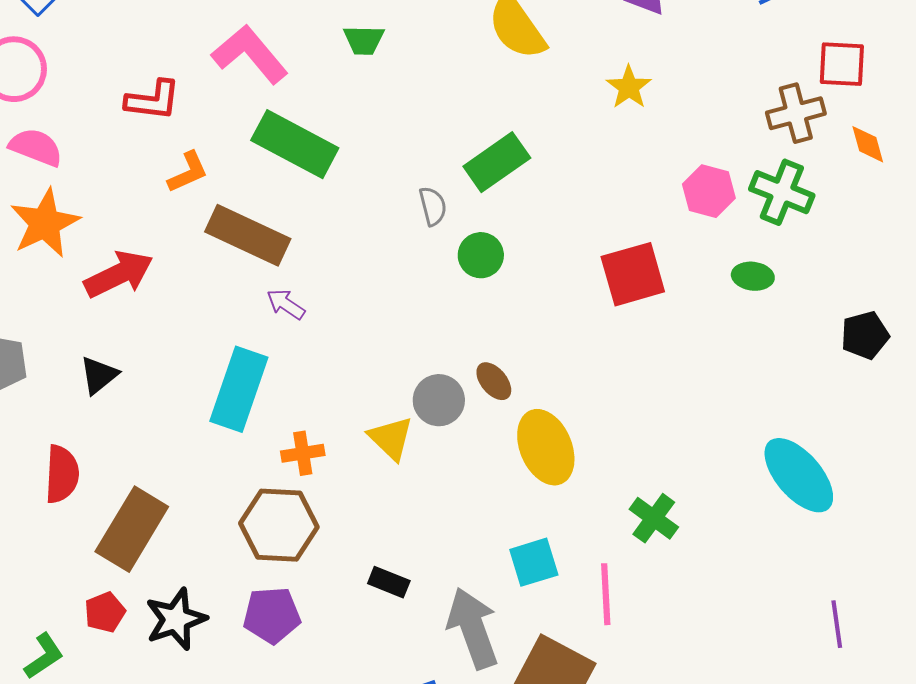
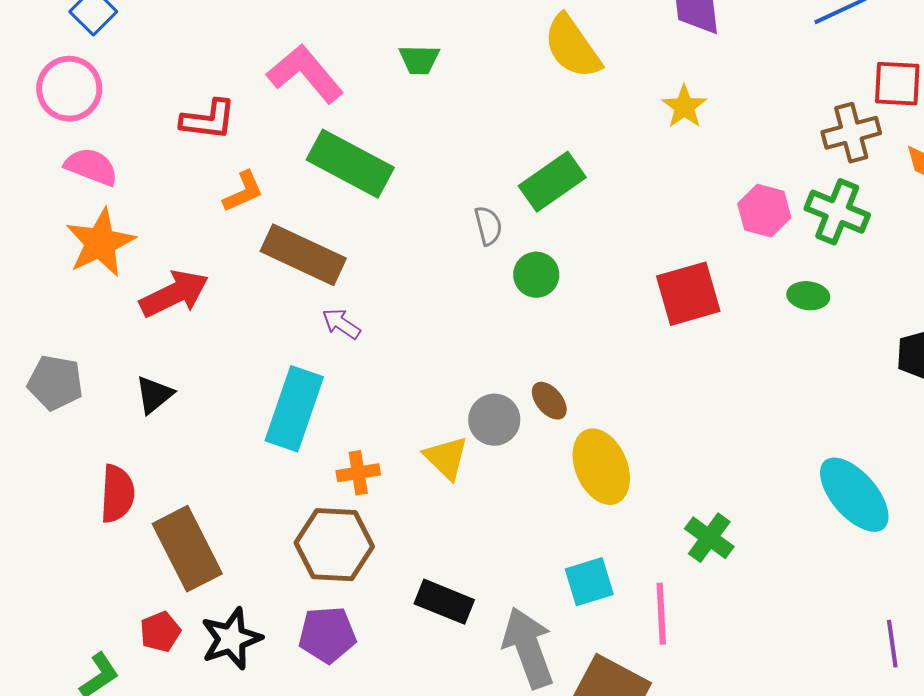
brown rectangle: (132, 529) -> (187, 549), turned -58
black rectangle: (389, 582) -> (444, 602), size x1.4

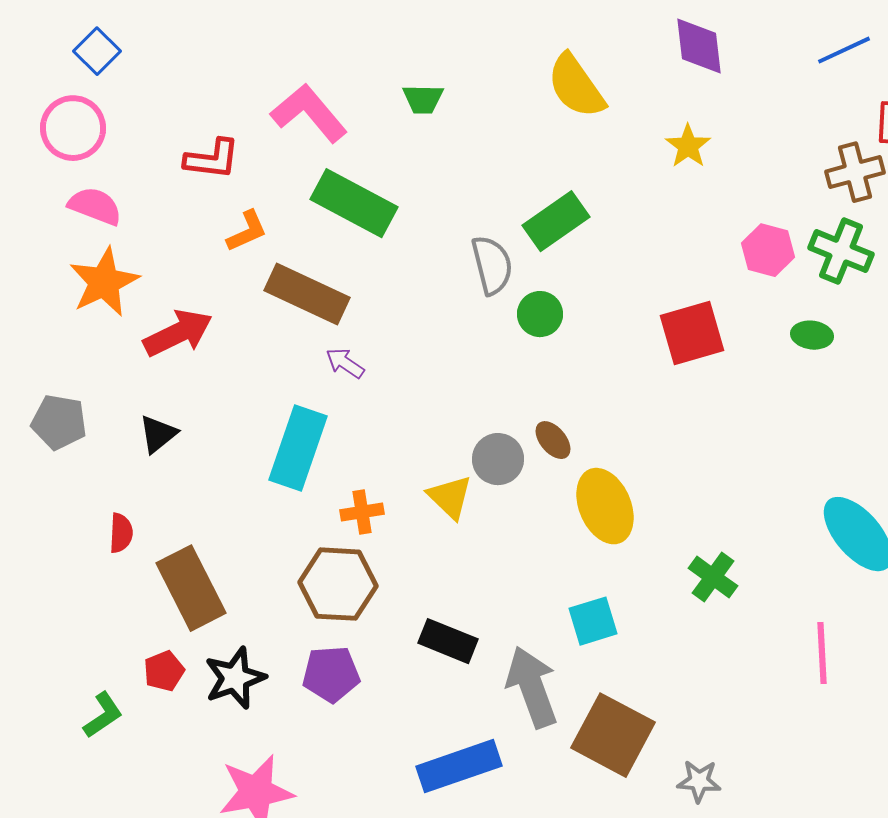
gray semicircle: (488, 226) -> (492, 265), size x1.5
red semicircle: (117, 494) -> (121, 533), size x0.7
pink line: (661, 614) -> (822, 653), moved

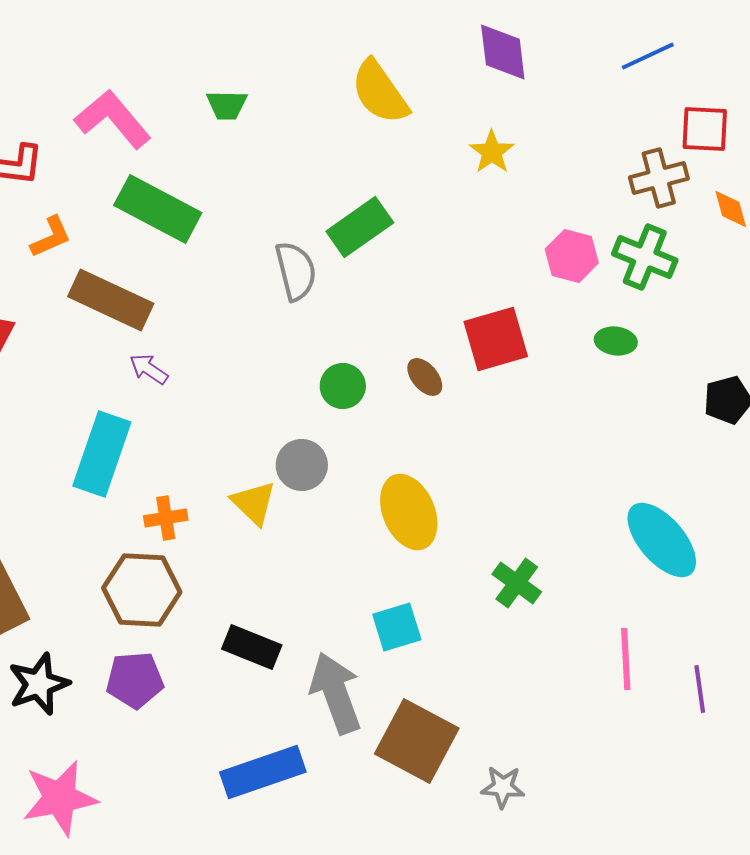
green circle: (540, 314) -> (343, 386), moved
brown ellipse: (553, 440) -> (425, 377), moved

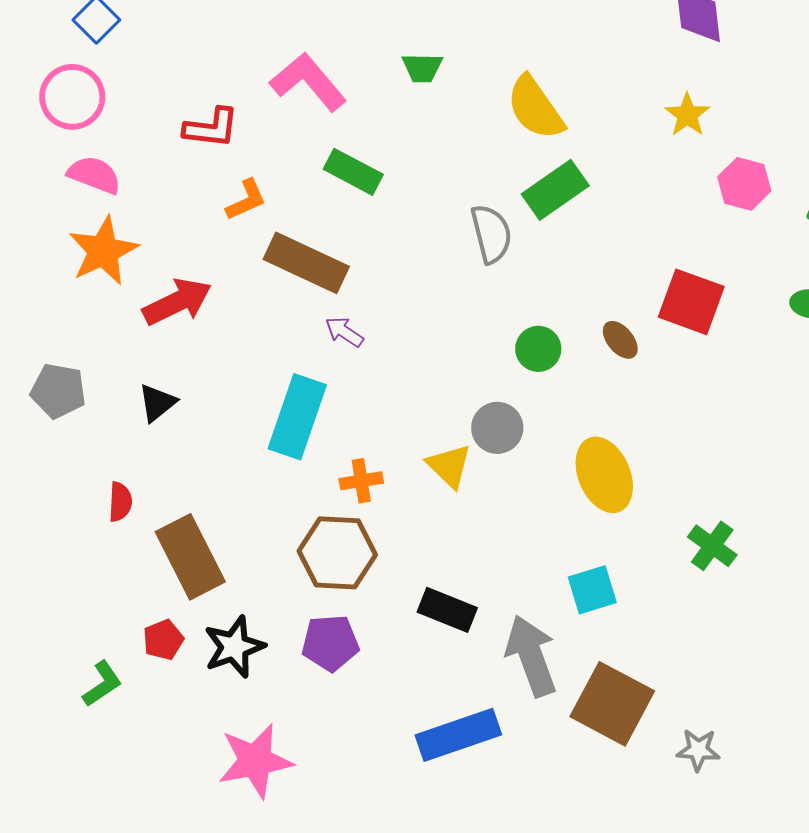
yellow semicircle: (380, 92) -> (535, 108), moved
green rectangle: (158, 209) -> (353, 172), size x0.7
pink hexagon: (572, 256) -> (744, 184), moved
red square: (496, 339) -> (691, 302), turned 36

